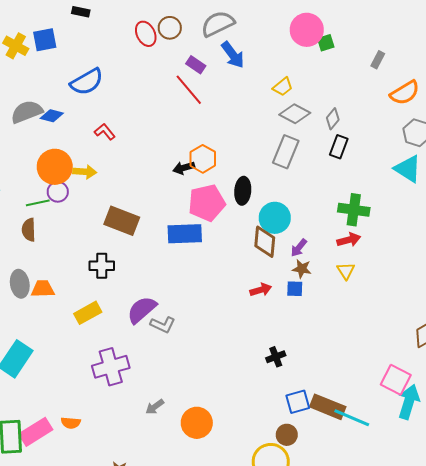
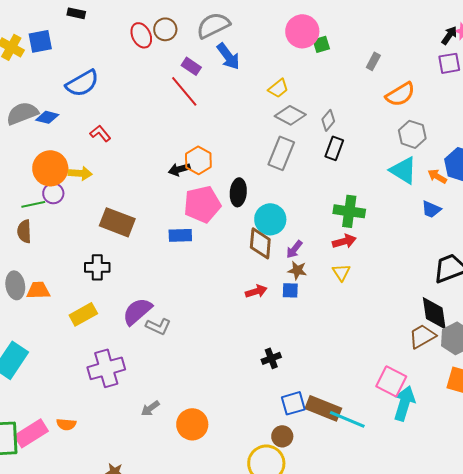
blue rectangle: (185, 234) -> (180, 235), size x0.7

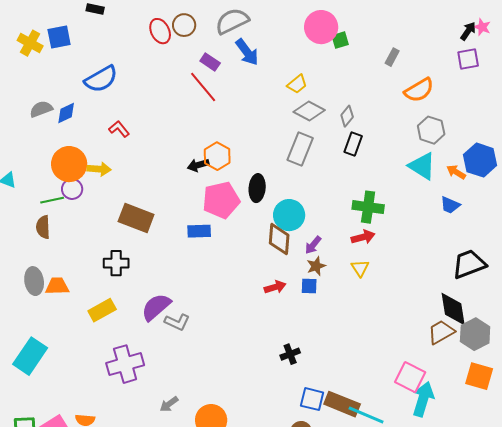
gray semicircle: (22, 113) -> (41, 109), size x0.7
blue diamond: (47, 117) -> (66, 113), turned -40
brown star: (297, 270) -> (316, 266), turned -30
blue square: (293, 403) -> (312, 399), turned 30

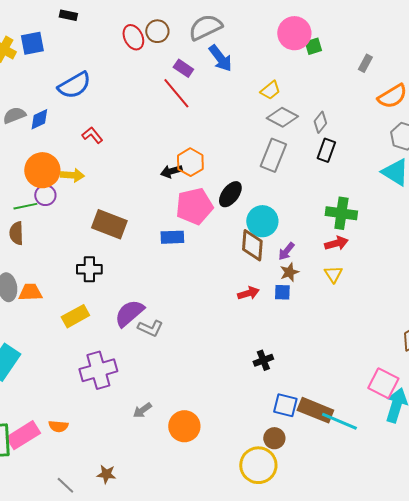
black ellipse: (257, 188) -> (230, 194), turned 32

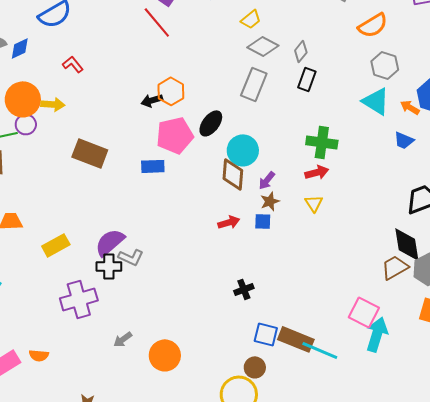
black cross: (89, 269) -> (109, 266), moved

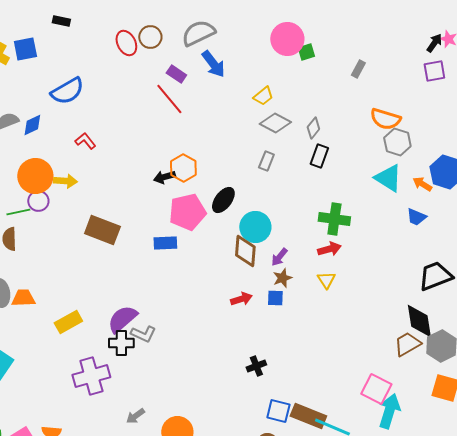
orange semicircle: (373, 25) -> (385, 119), moved, turned 48
gray rectangle: (254, 84) -> (266, 161), size x0.6

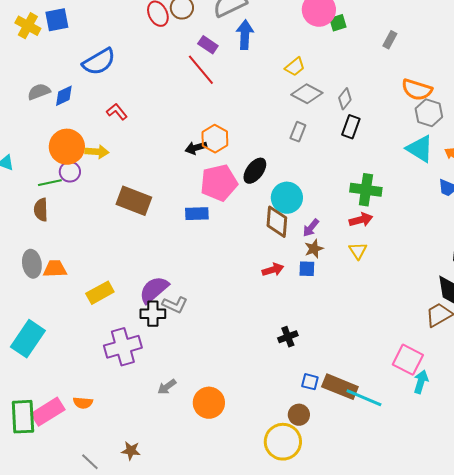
blue arrow: (213, 64) -> (245, 35), turned -140
blue square: (278, 411) -> (310, 382), size x0.7
cyan arrow: (389, 411) -> (421, 382), size x0.7

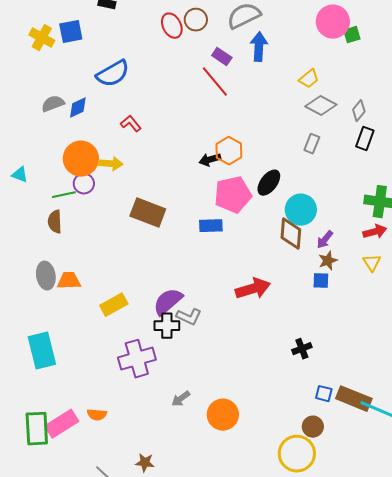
red arrow: (273, 270) -> (253, 289), moved, size x1.6
cyan rectangle: (28, 339) -> (42, 351), turned -48

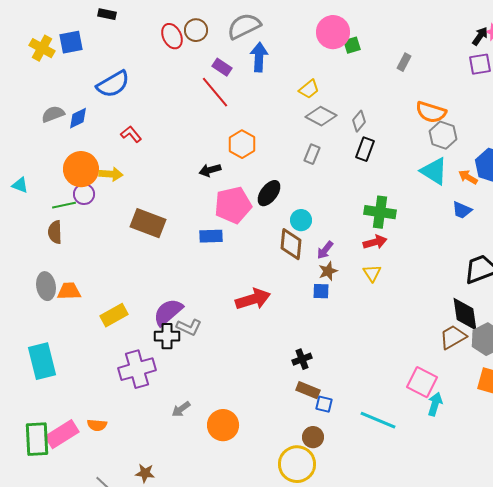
orange hexagon: (229, 151) -> (242, 144), moved
cyan circle: (301, 210) -> (301, 220), size x0.7
brown rectangle: (354, 399) -> (308, 390), moved, size x0.7

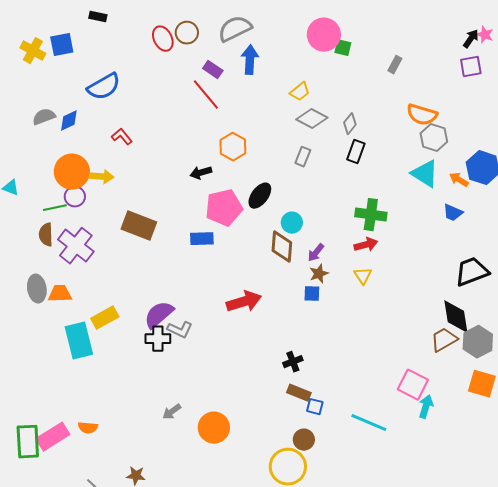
green square: (352, 45) -> (343, 48), turned 30
cyan rectangle: (42, 361) -> (79, 341), moved
purple cross: (137, 369) -> (76, 246), moved, turned -36

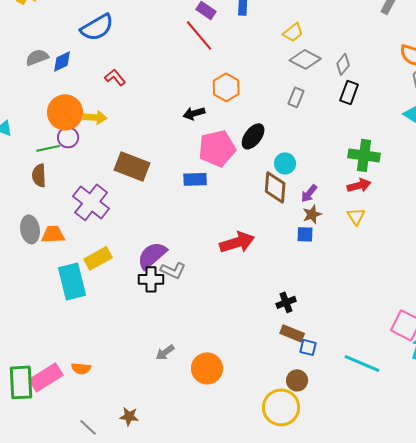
purple cross: (76, 246) -> (91, 202), moved

